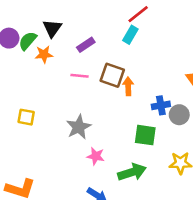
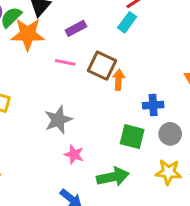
orange star: (44, 54) -> (28, 34), size x1.6
gray circle: (179, 115) -> (170, 134), moved

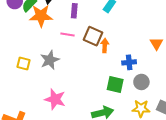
purple rectangle: (76, 28) -> (74, 11), turned -56
gray star: (58, 120) -> (50, 60), moved
pink star: (74, 155) -> (55, 99), moved, size x1.5

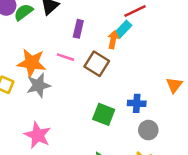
orange star: (41, 16) -> (32, 63), moved
orange arrow: (105, 46) -> (113, 40), moved
green square: (115, 85) -> (104, 114), moved

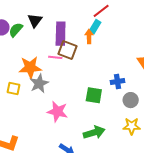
purple rectangle: (78, 29) -> (61, 34), size x1.6
brown square: (97, 64) -> (67, 50), moved
pink star: (38, 135) -> (57, 112), moved

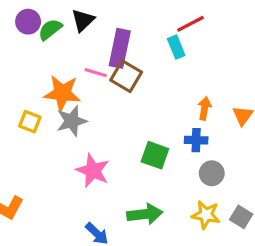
cyan rectangle: (95, 27) -> (176, 47), turned -64
orange arrow: (89, 36) -> (205, 108), moved
pink line: (55, 57) -> (96, 73), moved

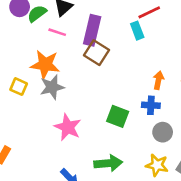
pink line: (96, 73) -> (57, 32), moved

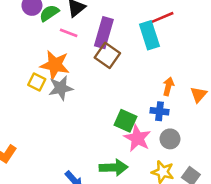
cyan rectangle: (137, 31) -> (149, 35), size x1.5
yellow square: (19, 87) -> (37, 82), moved
pink star: (68, 127) -> (137, 138), moved

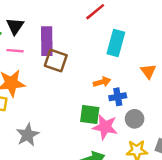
cyan rectangle: (149, 35) -> (116, 43), moved, turned 50
orange arrow: (168, 86) -> (102, 82), moved, turned 77
gray star: (61, 88) -> (28, 135), moved

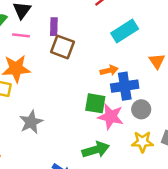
purple rectangle: (47, 41) -> (54, 27), size x0.6
cyan rectangle: (116, 43) -> (125, 31), turned 40
blue cross: (118, 97) -> (125, 86), size x1.5

